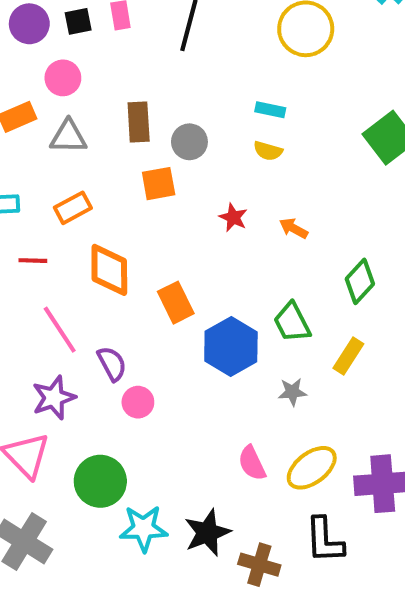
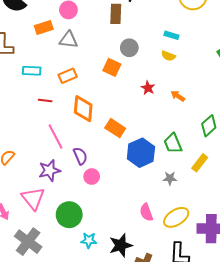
brown rectangle: (139, 122) -> (116, 14), moved
orange square: (159, 184) -> (112, 67), turned 30
orange rectangle: (176, 303) -> (115, 128), turned -36
cyan star: (144, 528) -> (89, 240), size x0.7

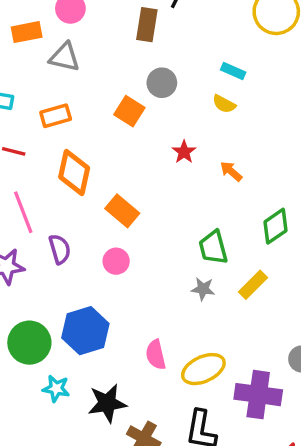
blue hexagon: (141, 153) -> (85, 331), moved
pink circle: (92, 177) -> (116, 261), moved
gray star: (170, 178) -> (203, 289), moved

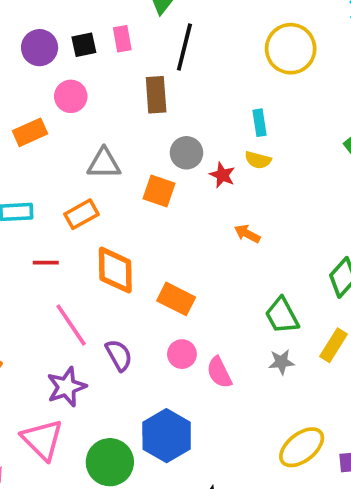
gray triangle: (64, 57) -> (104, 163), moved
cyan rectangle: (233, 71) -> (259, 123), turned 70
red star: (184, 152) -> (222, 175), moved
orange arrow: (231, 171) -> (247, 234), moved
pink semicircle: (156, 355) -> (219, 372), moved

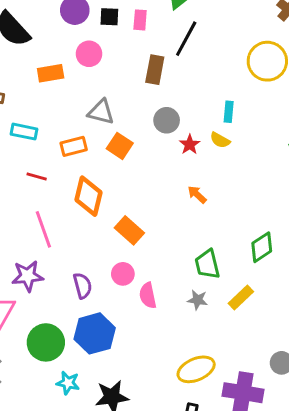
orange square: (159, 191) -> (120, 146), moved
purple semicircle: (119, 355) -> (83, 286), moved

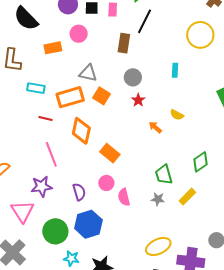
yellow semicircle: (220, 140) -> (177, 115), moved
red star: (190, 144) -> (138, 100), moved
orange rectangle: (74, 146) -> (70, 97), size x1.5

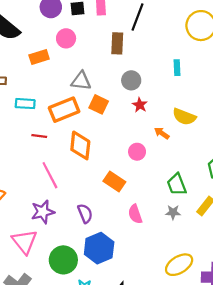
yellow semicircle: (177, 115) -> (184, 117), size x1.5
orange rectangle: (110, 153) -> (114, 182), moved
pink circle: (106, 183) -> (137, 152), moved

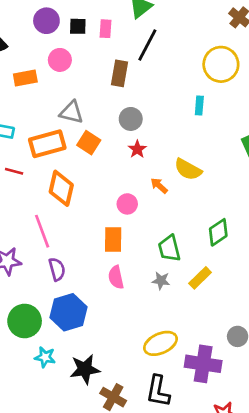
cyan rectangle: (177, 68) -> (199, 105), moved
pink line: (50, 175) -> (42, 231), moved
orange rectangle: (114, 182) -> (113, 239), moved, turned 50

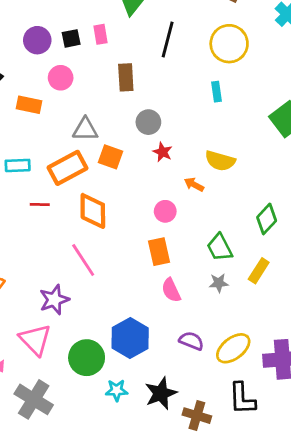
black line: (147, 45) -> (168, 39), moved
orange rectangle: (25, 78) -> (29, 105), turned 35
purple semicircle: (57, 269) -> (191, 341), moved, turned -40

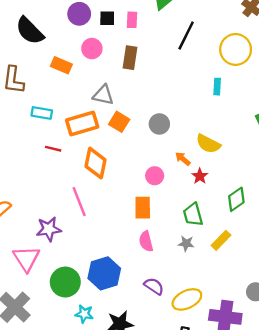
brown rectangle: (126, 77) -> (130, 58), moved
gray circle: (148, 122) -> (159, 124), moved
red star: (163, 152) -> (200, 176), moved

